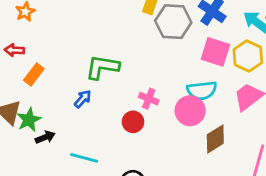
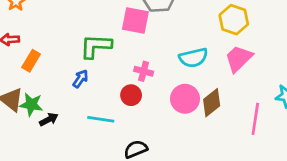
pink square: (215, 52) -> (135, 21), moved
pink circle: (190, 111) -> (185, 99), moved
green star: (29, 120) -> (31, 104), turned -30
cyan line: (84, 158) -> (101, 119), moved

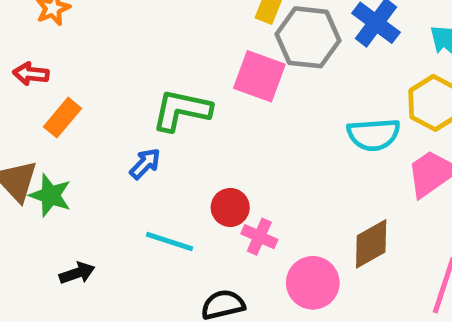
cyan semicircle: (193, 58) -> (374, 135), moved
pink cross: (144, 71) -> (259, 237), moved
pink circle: (185, 99) -> (313, 283), moved
black arrow: (49, 119) -> (77, 273), moved

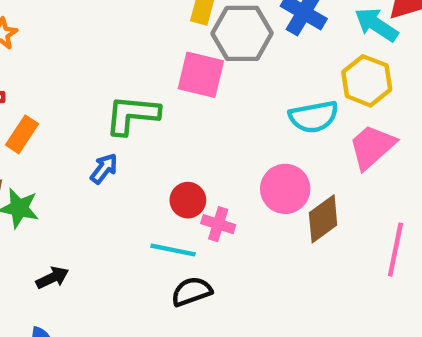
cyan line: (169, 241) -> (173, 250), moved
pink circle: (313, 283) -> (285, 189), moved

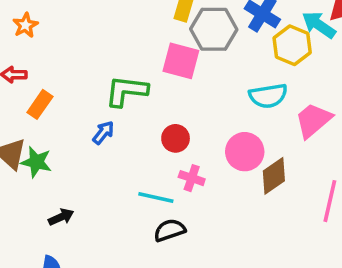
yellow hexagon: (367, 81) -> (292, 45), moved
red circle: (188, 200) -> (176, 138), moved

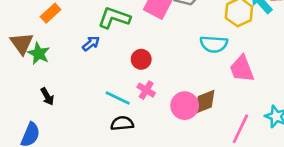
pink trapezoid: (313, 120) -> (242, 69), turned -84
pink circle: (245, 152) -> (185, 106), moved
black arrow: (61, 217) -> (47, 96), turned 72

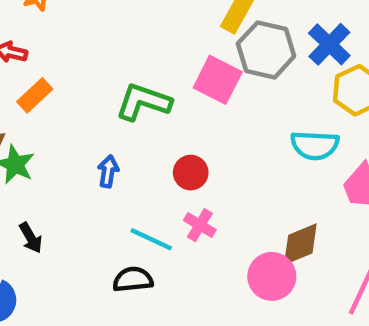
blue arrow: (91, 43) -> (108, 171), moved, turned -42
pink circle: (185, 106) -> (272, 276), moved
black semicircle: (122, 123) -> (133, 279), moved

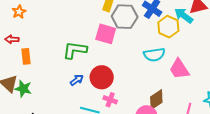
orange rectangle: (35, 95) -> (26, 56), turned -42
blue arrow: (108, 171) -> (77, 80), moved, turned 56
red circle: (191, 173) -> (102, 77), size x1.5

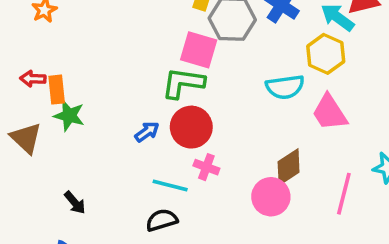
yellow hexagon: (168, 27) -> (326, 54), moved
red arrow: (12, 39) -> (33, 79), moved
green L-shape: (75, 50) -> (183, 83), moved
green star: (23, 89) -> (69, 116), moved

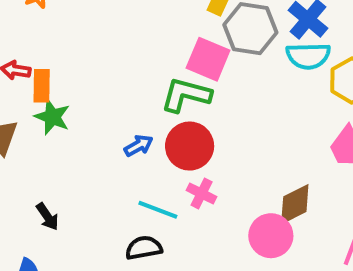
cyan semicircle: (285, 87) -> (308, 56), moved

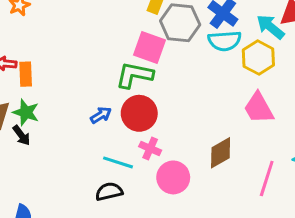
green star: (52, 117) -> (26, 112), moved
black arrow: (47, 217) -> (21, 135), moved
pink circle: (271, 236) -> (173, 177), moved

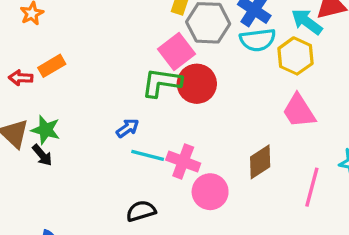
pink square: (150, 47) -> (176, 52), turned 36
orange rectangle: (26, 74) -> (52, 66), moved, turned 65
red circle: (139, 113) -> (197, 84), moved
pink cross: (150, 148) -> (183, 162), size x1.4
cyan line: (118, 162) -> (148, 155), moved

